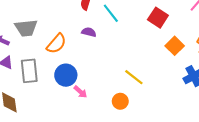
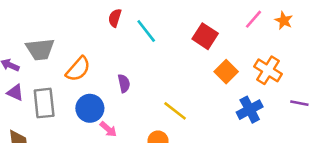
purple semicircle: (89, 32) -> (124, 83), moved, turned 64

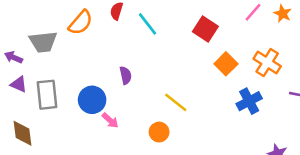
orange semicircle: (78, 69) -> (81, 23), moved

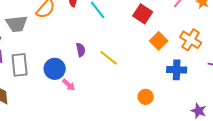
blue cross: (249, 101) -> (177, 70), turned 30
yellow line: (176, 102) -> (109, 58), moved
orange circle: (159, 132) -> (146, 97), moved

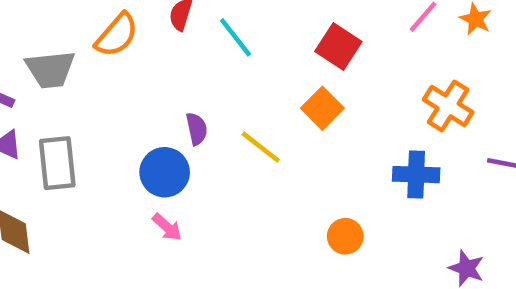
orange square: (159, 41) -> (322, 108), moved
blue circle: (55, 69) -> (165, 172), moved
pink arrow: (69, 85) -> (167, 227), moved

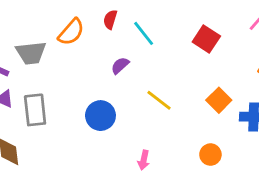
orange square: (322, 108) -> (219, 100), moved
purple semicircle: (197, 129) -> (120, 65), moved, turned -120
pink arrow: (167, 227) -> (144, 160), moved, turned 60

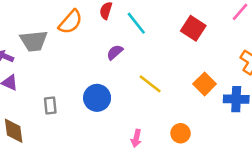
gray rectangle: (35, 110) -> (50, 105), moved, size x0.6
orange circle: (210, 155) -> (181, 133), moved

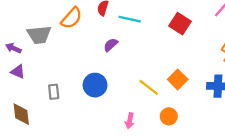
cyan line: (136, 23) -> (130, 19), turned -40
yellow line: (150, 84) -> (149, 87), moved
orange square: (205, 84) -> (178, 79), moved

